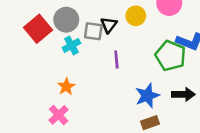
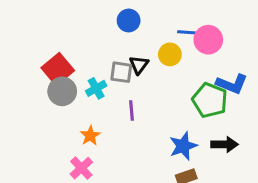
gray circle: (66, 20) -> (62, 91), moved
purple line: (116, 60) -> (132, 111), moved

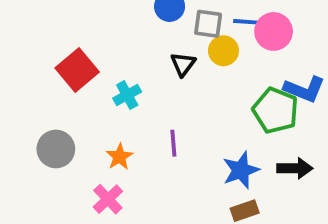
gray square: (121, 72) -> (208, 24), moved
gray circle: (62, 91) -> (56, 149), moved
purple line: (132, 111) -> (173, 143), moved

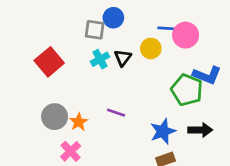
gray square: (208, 24) -> (95, 30), moved
cyan cross: (127, 95) -> (100, 59), moved
purple line: (173, 143) -> (116, 113), turned -66
gray circle: (56, 149) -> (55, 117), moved

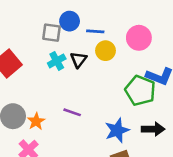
blue line: (167, 28) -> (95, 31), moved

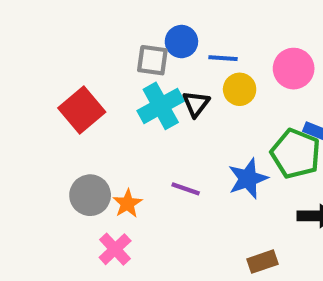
cyan cross: (57, 61) -> (161, 106), size x1.5
blue star: (117, 130) -> (248, 179), moved

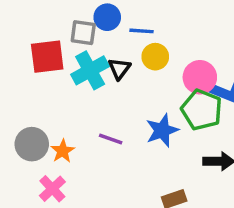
pink circle: (294, 69) -> (200, 77), moved
red square: (82, 110) -> (47, 57), moved, turned 33

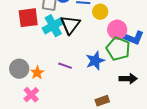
yellow circle: (155, 57) -> (100, 12), moved
black triangle: (119, 69) -> (70, 25), size x1.5

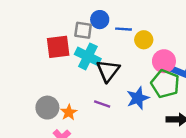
black triangle: (70, 25) -> (108, 71), moved
cyan cross: (53, 26) -> (88, 56), turned -35

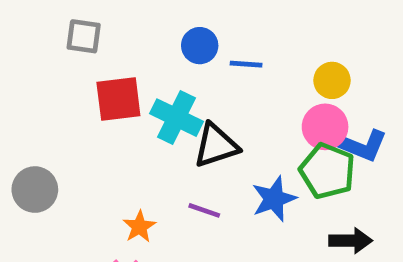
gray square: (83, 30) -> (84, 36), moved
yellow circle: (144, 40) -> (332, 80), moved
black triangle: (108, 71) -> (216, 145), turned 35
gray circle: (47, 108) -> (35, 190), moved

